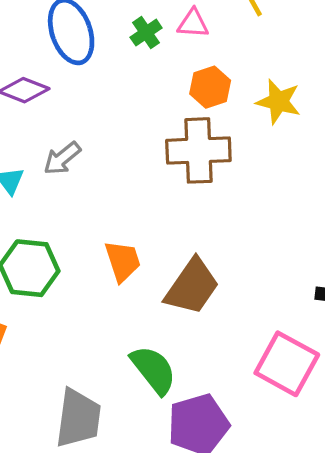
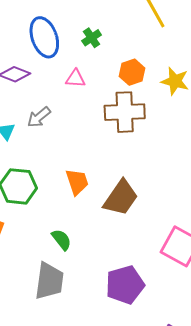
pink triangle: (193, 23) -> (75, 79), moved
green semicircle: (153, 370) -> (61, 240), moved, size x0.7

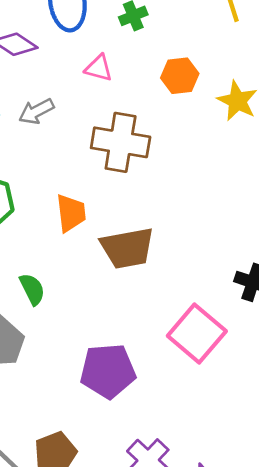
brown cross: (125, 112) -> (121, 142), moved
brown trapezoid: (121, 198) -> (127, 248), turned 33

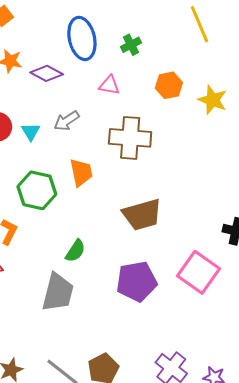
orange trapezoid: (71, 213) -> (81, 172), moved
green semicircle: (32, 289) -> (75, 251), turned 65
purple pentagon: (108, 371) -> (137, 281), moved

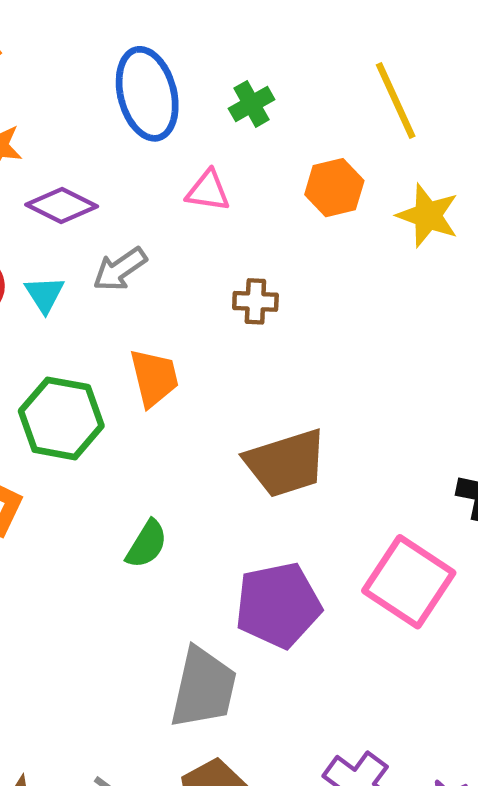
yellow line: (199, 24) -> (396, 100), moved
purple diamond: (47, 73) -> (62, 205), moved
brown cross: (130, 138) -> (255, 301), size x0.5
gray trapezoid: (58, 292) -> (203, 688), moved

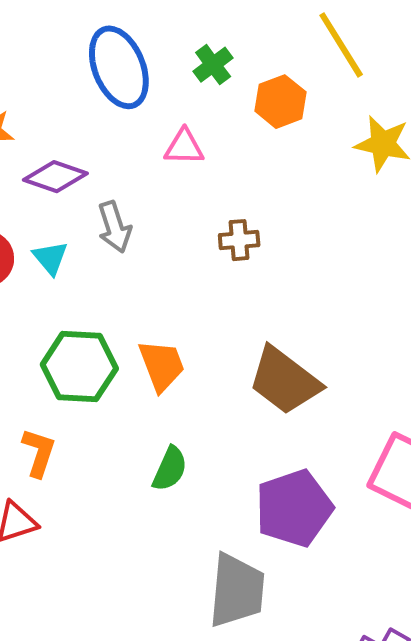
orange hexagon: (334, 188) -> (280, 102), moved
gray arrow: (120, 269) -> (115, 227), turned -66
orange trapezoid: (154, 378) -> (162, 365), moved
brown trapezoid: (286, 463) -> (284, 381), turned 62

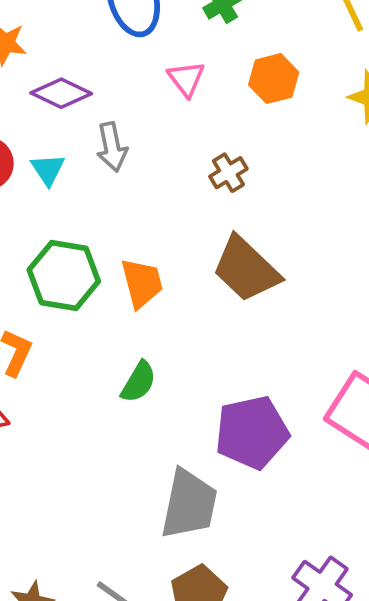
orange hexagon: (280, 102) -> (274, 79), moved
pink triangle: (184, 147) -> (186, 79), turned 45
brown cross: (239, 240) -> (228, 173), turned -33
brown trapezoid: (284, 381) -> (246, 269), moved

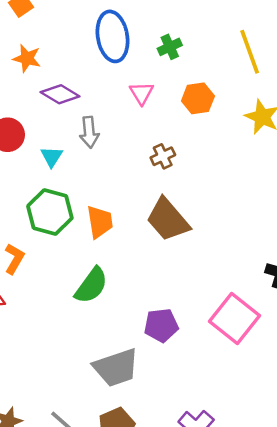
cyan triangle: (48, 169) -> (52, 157), moved
green semicircle: (139, 382) -> (91, 285), size x1.4
purple pentagon: (252, 432) -> (161, 325), size x0.7
gray trapezoid: (189, 504) -> (116, 368), turned 54

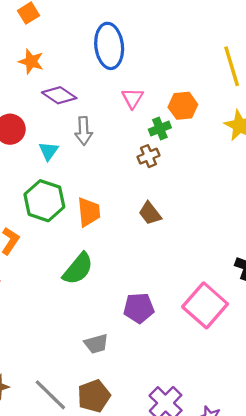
green cross: (170, 47) -> (160, 129), moved
brown trapezoid: (168, 220) -> (150, 213), size x0.6
gray trapezoid: (116, 368) -> (96, 344), size x0.6

